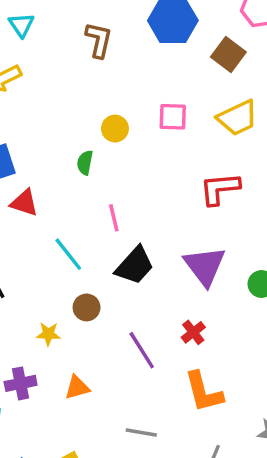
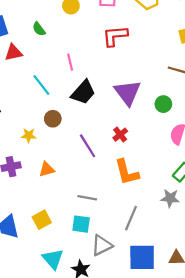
green semicircle: (85, 163) -> (39, 29), moved, turned -48
red L-shape: (220, 189) -> (115, 36), moved
red triangle: (24, 203) -> (14, 53), turned -30

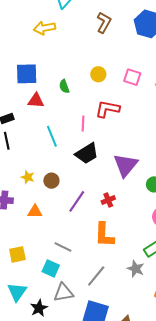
red L-shape: (115, 36) -> (107, 109), moved
brown circle: (53, 119) -> (51, 181), moved
purple line: (88, 146) -> (77, 201), turned 50

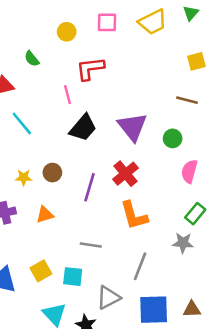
cyan line: (52, 136) -> (22, 123), moved
red cross: (108, 200) -> (125, 174), size x1.5
cyan square: (51, 268) -> (73, 277), moved

